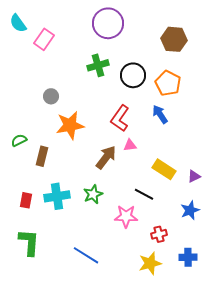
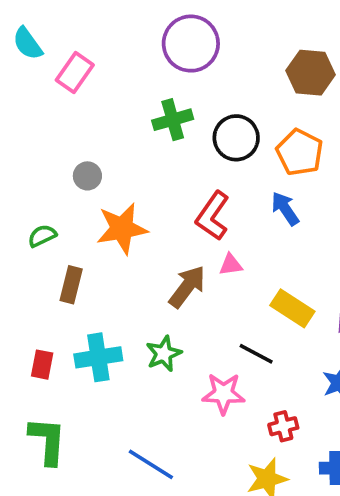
green semicircle: (19, 140) -> (42, 236), moved

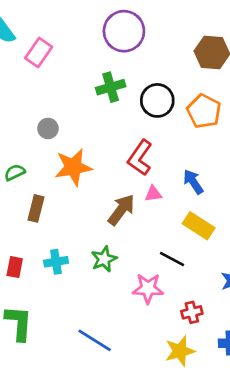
blue arrow: (285, 209) -> (193, 182), moved
cyan cross: (98, 357) -> (56, 262), size x0.7

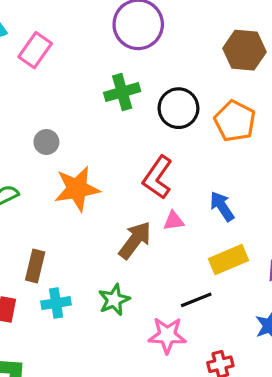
brown rectangle: (36, 208) -> (35, 266), moved
yellow rectangle: (199, 226) -> (228, 260), turned -56
black line: (172, 259) -> (196, 300), turned -50

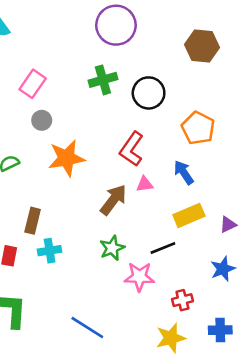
pink rectangle: (35, 50) -> (33, 84), moved
orange pentagon: (235, 121) -> (198, 128), moved
green star: (114, 300) -> (112, 248), moved

